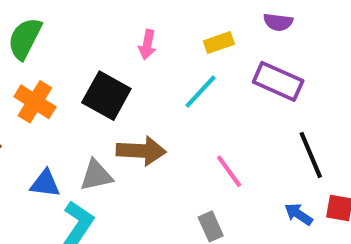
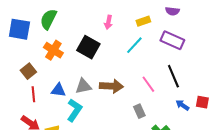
brown arrow: (141, 151) -> (111, 86), moved
black line: (311, 155) -> (173, 76), moved

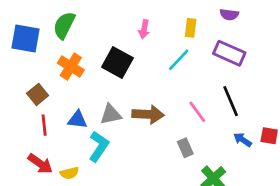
yellow rectangle: (143, 21) -> (191, 28), turned -64

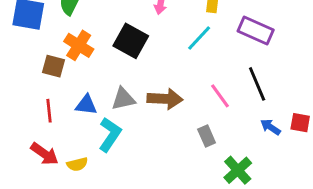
brown square: (38, 94) -> (53, 66), moved, turned -36

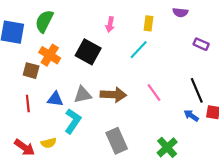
purple rectangle: (256, 30) -> (201, 44), moved, size x0.6
black line: (257, 84) -> (197, 90), moved
gray rectangle: (207, 136) -> (117, 141), moved, size x1.6
red arrow: (45, 154) -> (24, 147), moved

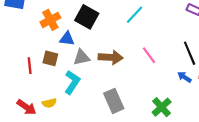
orange cross: (50, 55) -> (50, 20), turned 30
brown square: (31, 71) -> (50, 58), moved
blue triangle: (55, 99) -> (67, 39), moved

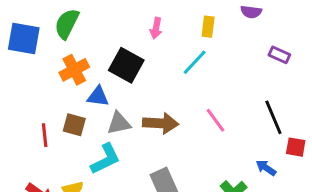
blue arrow: (184, 77) -> (266, 168), moved
cyan L-shape: (72, 82) -> (105, 159), turned 30

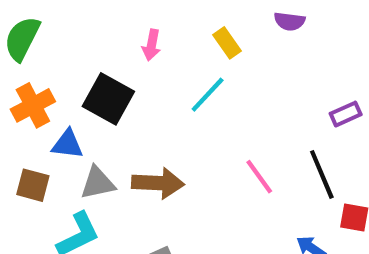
yellow rectangle: (208, 27) -> (227, 43), turned -42
purple rectangle: (279, 55) -> (346, 114), moved, turned -48
pink line: (215, 120) -> (259, 177), moved

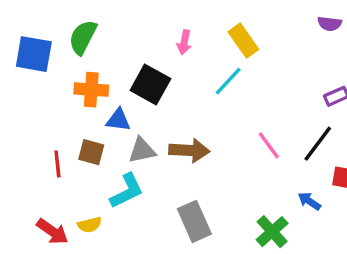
purple semicircle: (290, 21) -> (330, 24), moved
yellow rectangle: (227, 43) -> (243, 41), size x1.4
orange cross: (33, 105) -> (91, 90), turned 32
black line: (322, 174) -> (318, 144), turned 60

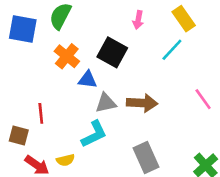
orange cross: (91, 90) -> (67, 56), turned 35
brown square: (91, 152) -> (19, 135), moved

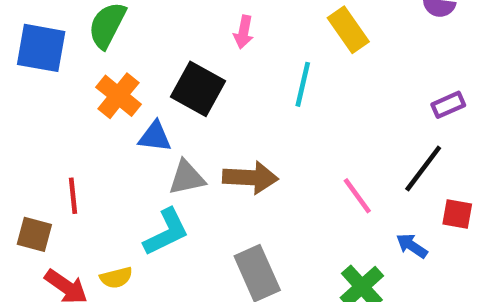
yellow rectangle: (184, 19) -> (348, 30), moved
cyan line: (172, 50) -> (303, 84), turned -30
pink line: (203, 99) -> (357, 196), moved

